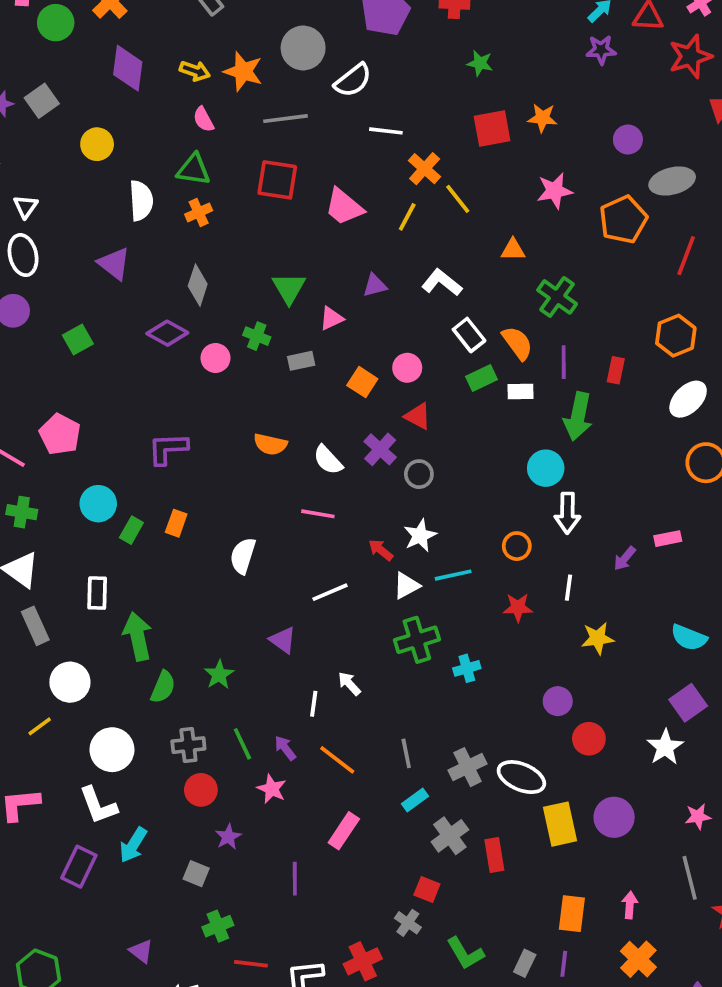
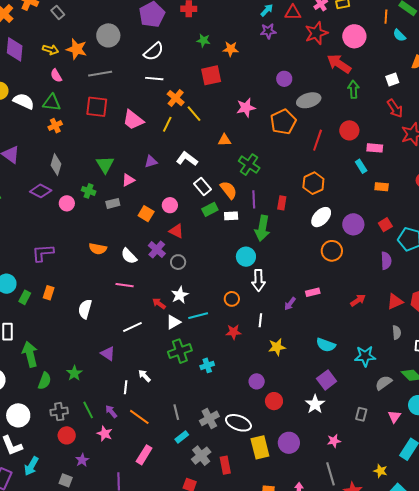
white semicircle: (353, 80) -> (154, 52), moved
orange star: (542, 118) -> (231, 49), moved
white semicircle: (141, 201) -> (24, 101), moved, turned -60

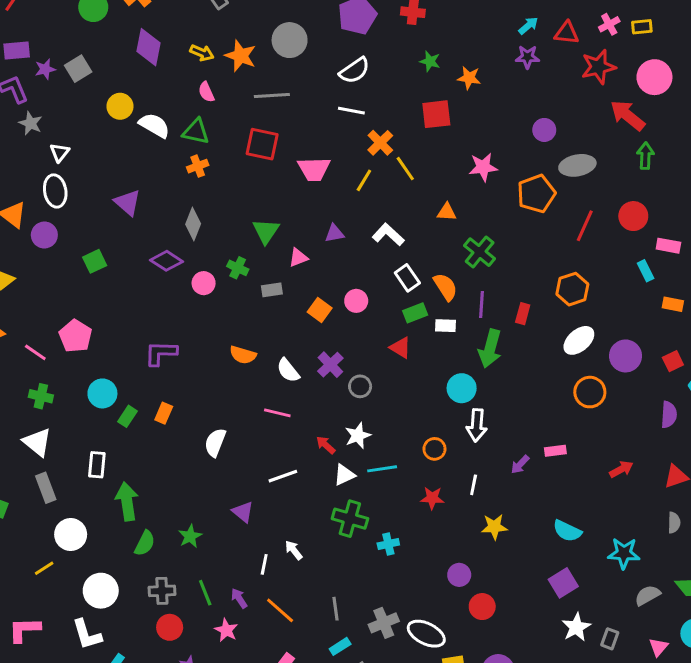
pink trapezoid: (133, 120) -> (314, 169), turned -45
red triangle: (176, 231) -> (400, 348), moved
green cross: (180, 351) -> (350, 519), turned 30
white star: (315, 404) -> (576, 627), moved

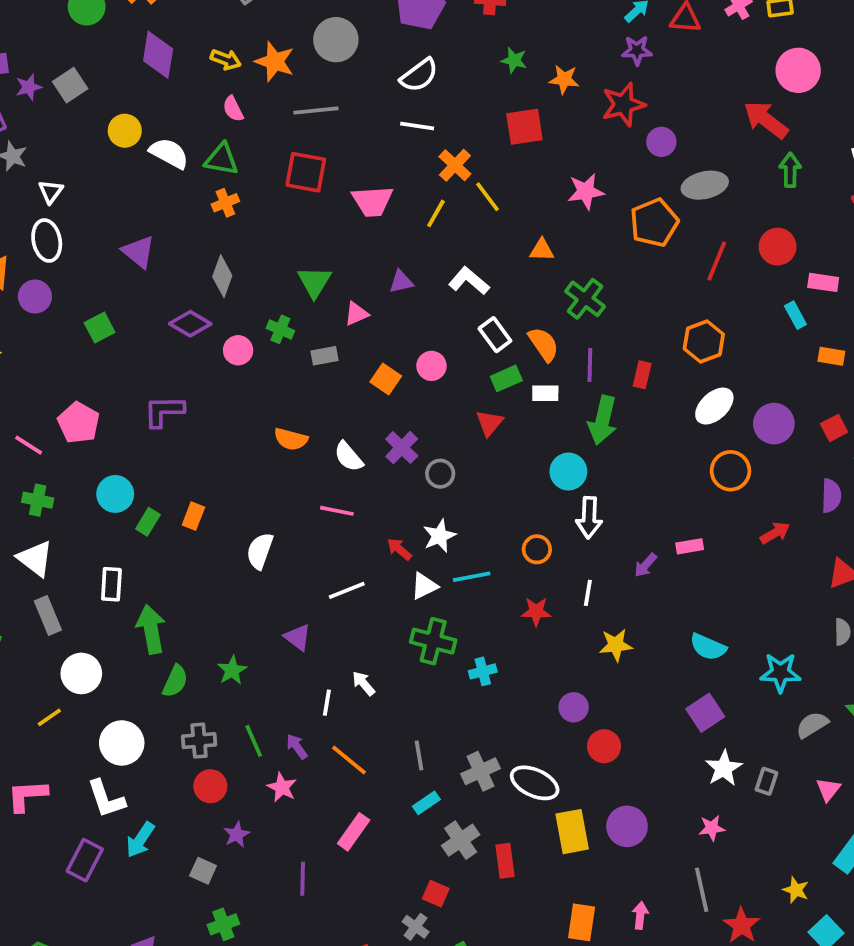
red star: (598, 67) -> (623, 104), moved
red triangle: (400, 348) -> (489, 423), turned 40
purple L-shape: (161, 353) -> (164, 411), moved
red arrow: (621, 469) -> (775, 533), moved

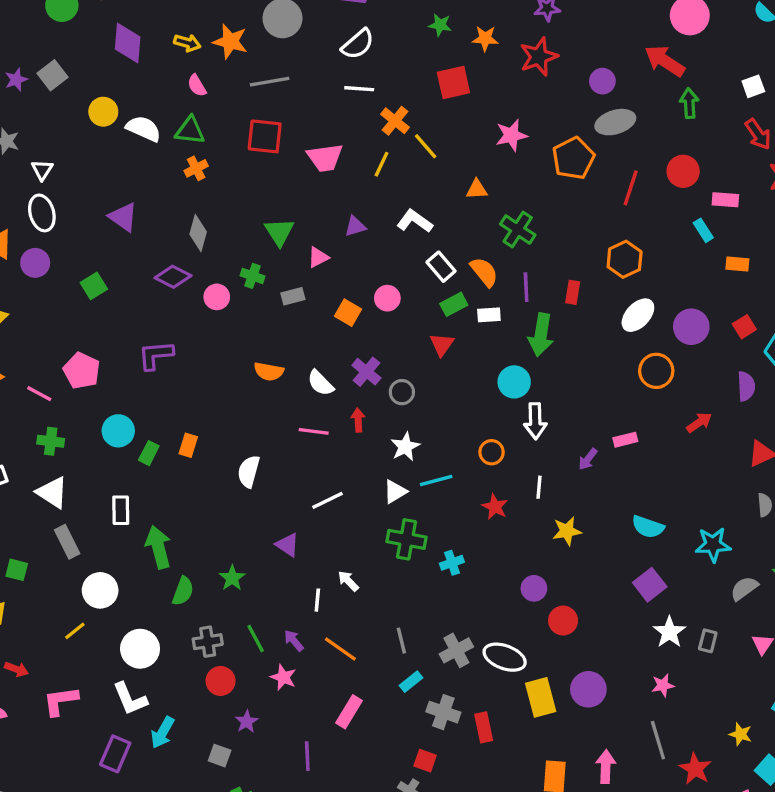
purple circle: (661, 142) -> (602, 81), moved
red arrow: (399, 549) -> (358, 420), moved, turned 50
red star: (536, 611) -> (495, 507), turned 30
gray cross: (461, 840) -> (443, 712), turned -32
pink arrow: (640, 915) -> (606, 767), size x1.4

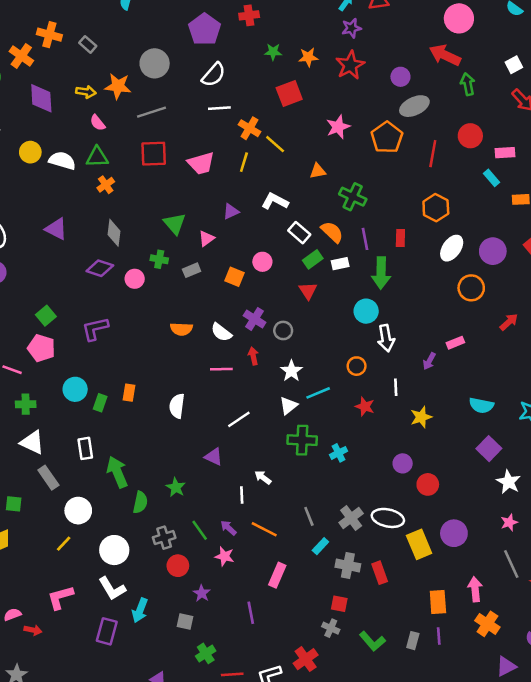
green square: (94, 286) -> (46, 316), moved
red arrow: (16, 669) -> (33, 630), moved

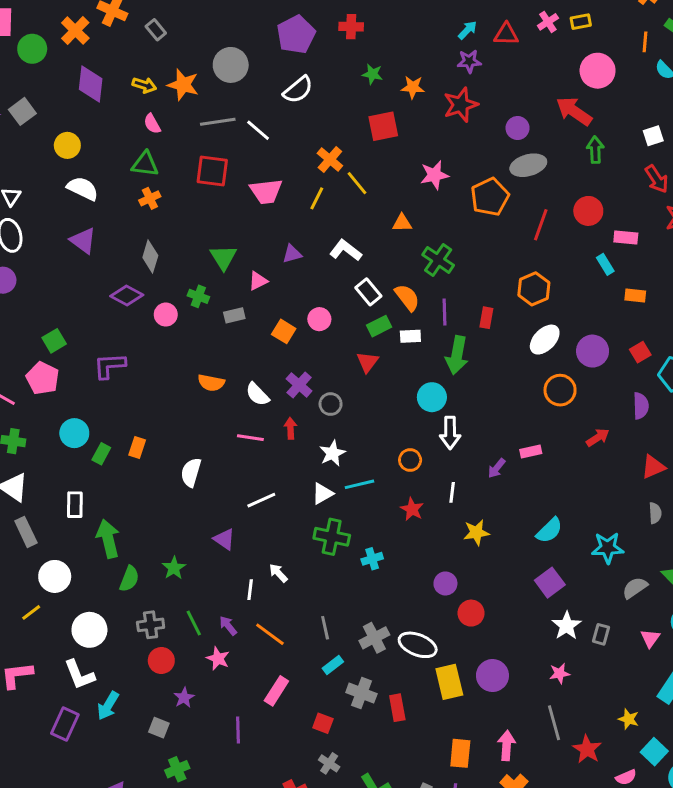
white line: (219, 108) -> (258, 130), moved, turned 35
white semicircle: (62, 161) -> (83, 188), moved
cyan semicircle: (481, 405) -> (549, 530), turned -65
red square: (339, 604) -> (323, 723), moved

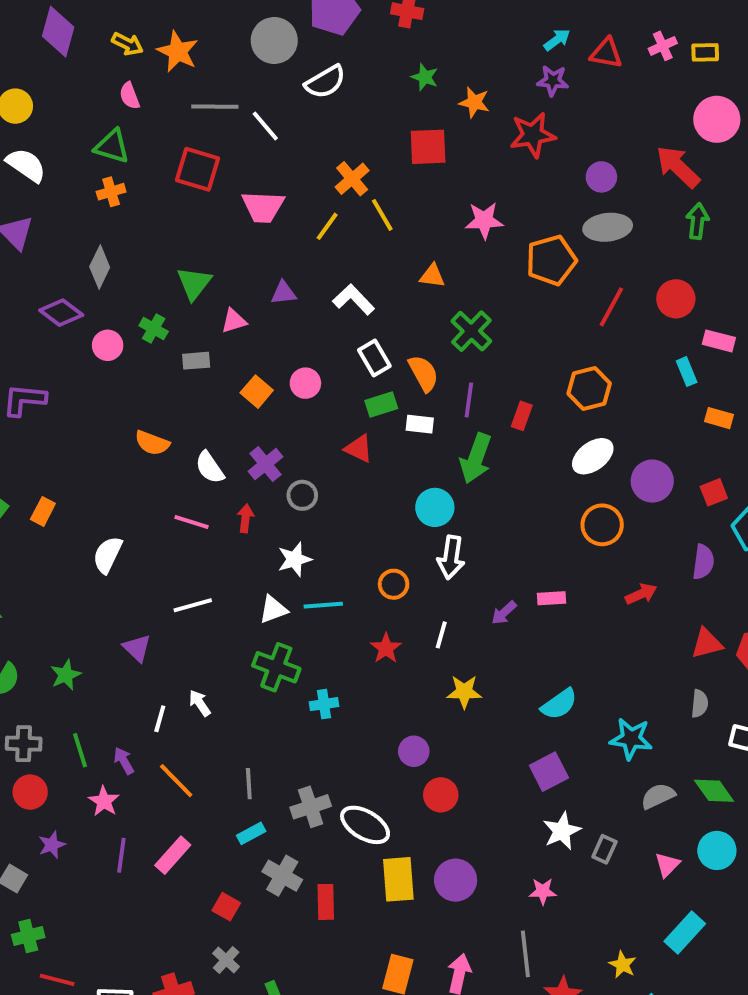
gray circle: (231, 65) -> (274, 40), moved
red triangle: (367, 362) -> (359, 449), turned -50
purple line: (238, 730) -> (121, 855), moved

